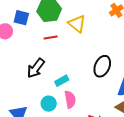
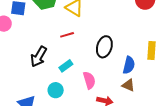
red line: (51, 37) -> (67, 35), moved
pink semicircle: (70, 99) -> (89, 80), moved

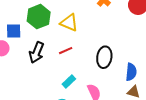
black arrow: (39, 57) -> (37, 52), moved

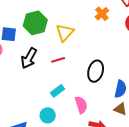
yellow triangle: (69, 23) -> (65, 33), turned 42

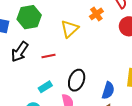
yellow triangle: (65, 33) -> (70, 29), moved
black ellipse: (96, 71) -> (77, 80), moved

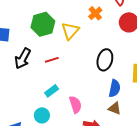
green hexagon: (29, 17) -> (43, 24), moved
black ellipse: (77, 80) -> (105, 60), moved

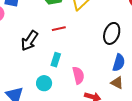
black arrow: (23, 58) -> (29, 41), moved
cyan rectangle: (52, 91) -> (56, 60), turned -40

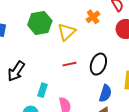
red line: (59, 29) -> (69, 64), moved

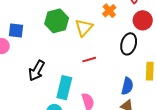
black ellipse: (98, 64) -> (129, 44), moved
cyan rectangle: (42, 90) -> (64, 88), size x1.6

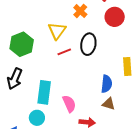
green hexagon: (57, 21) -> (22, 44), moved
black ellipse: (129, 44) -> (88, 44), moved
red line: (89, 60) -> (64, 52), moved

